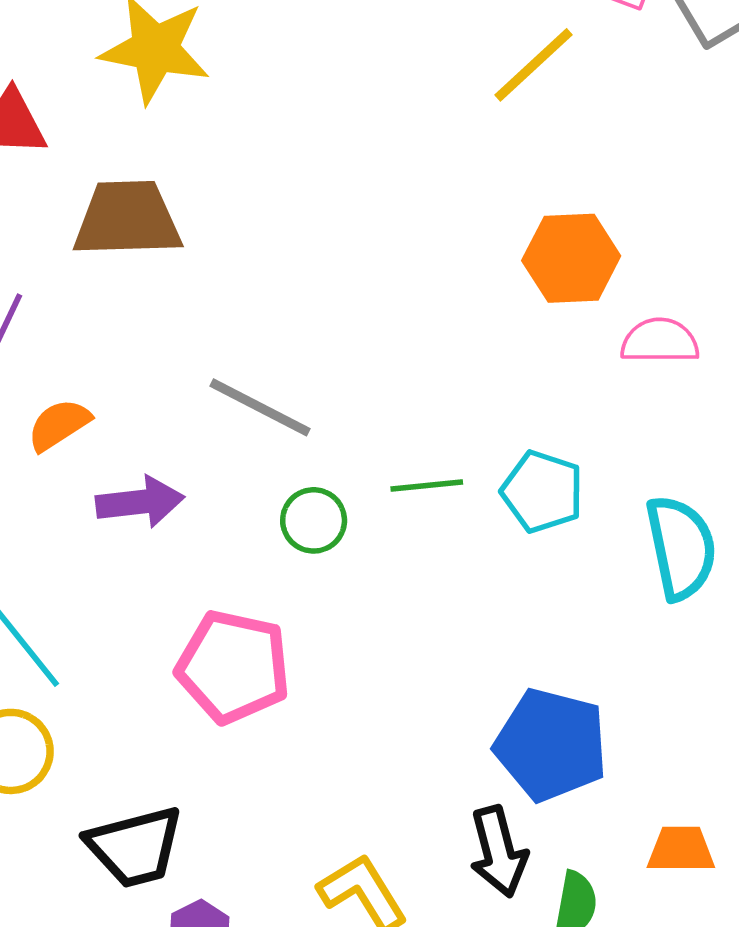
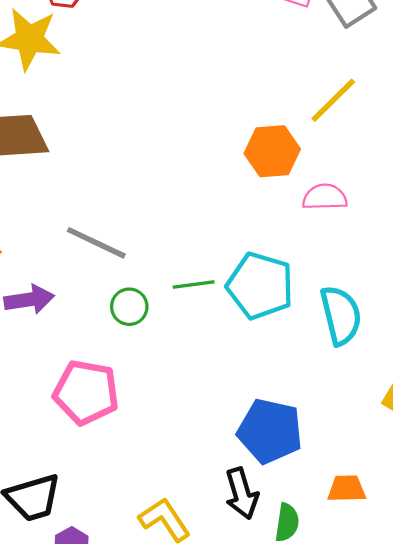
yellow line: (533, 65) -> (333, 100), moved
cyan pentagon: (542, 492) -> (260, 286), size x1.4

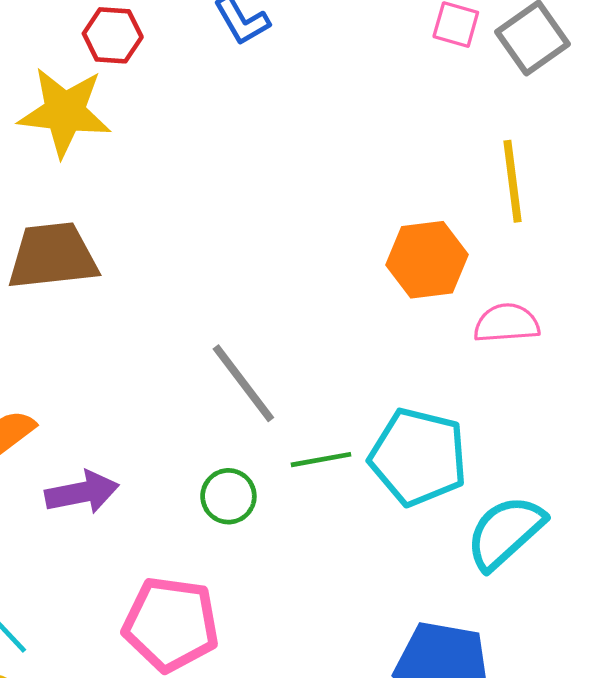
yellow line: (333, 100) -> (513, 181), turned -50
gray line: (96, 243) -> (243, 383), moved, turned 30
cyan semicircle: (341, 315) -> (505, 532), moved, turned -116

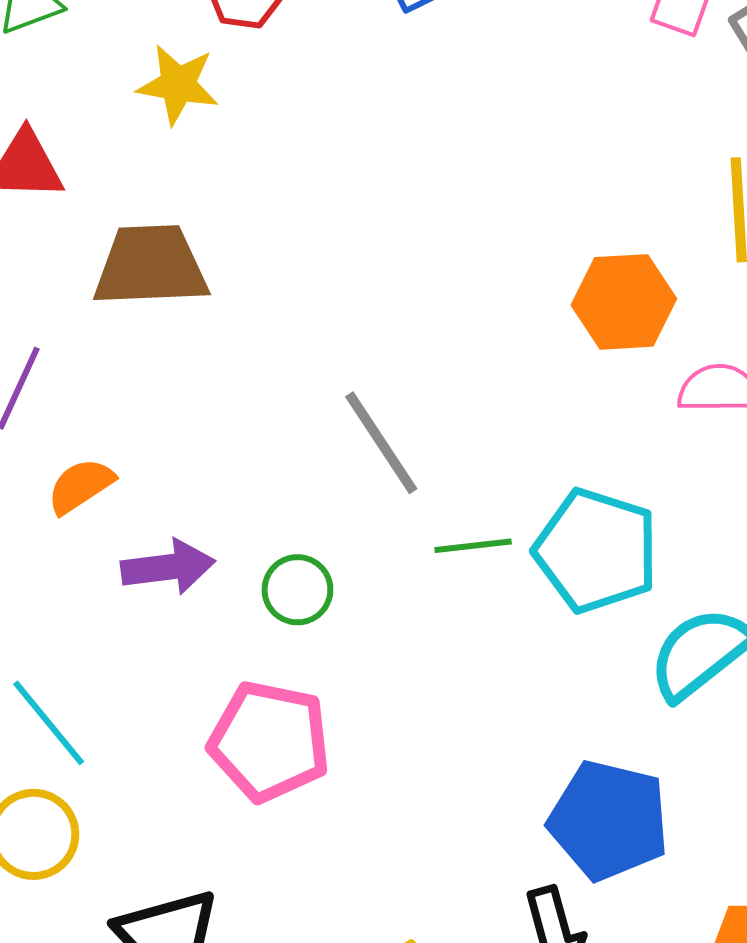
yellow star: (65, 112) -> (178, 85), size x0.7
green circle: (228, 496) -> (297, 590), moved

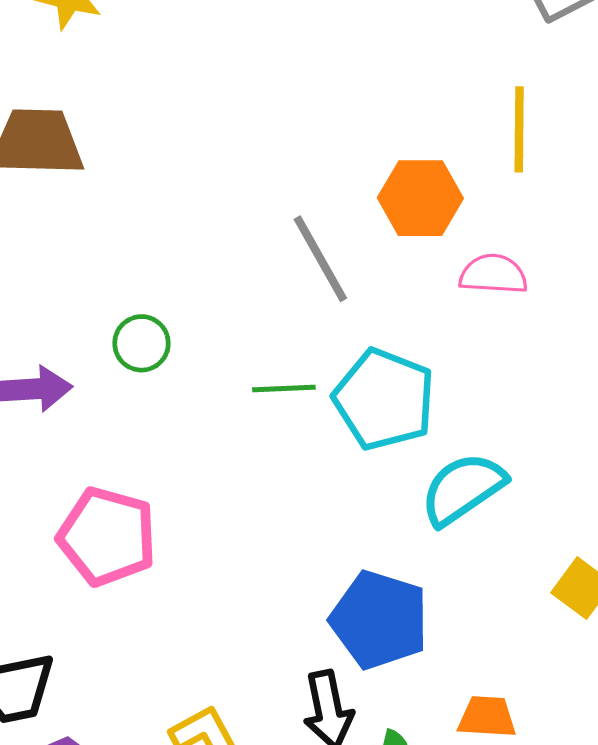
gray line: (381, 443) -> (320, 259), moved
green circle: (297, 590) -> (141, 343), moved

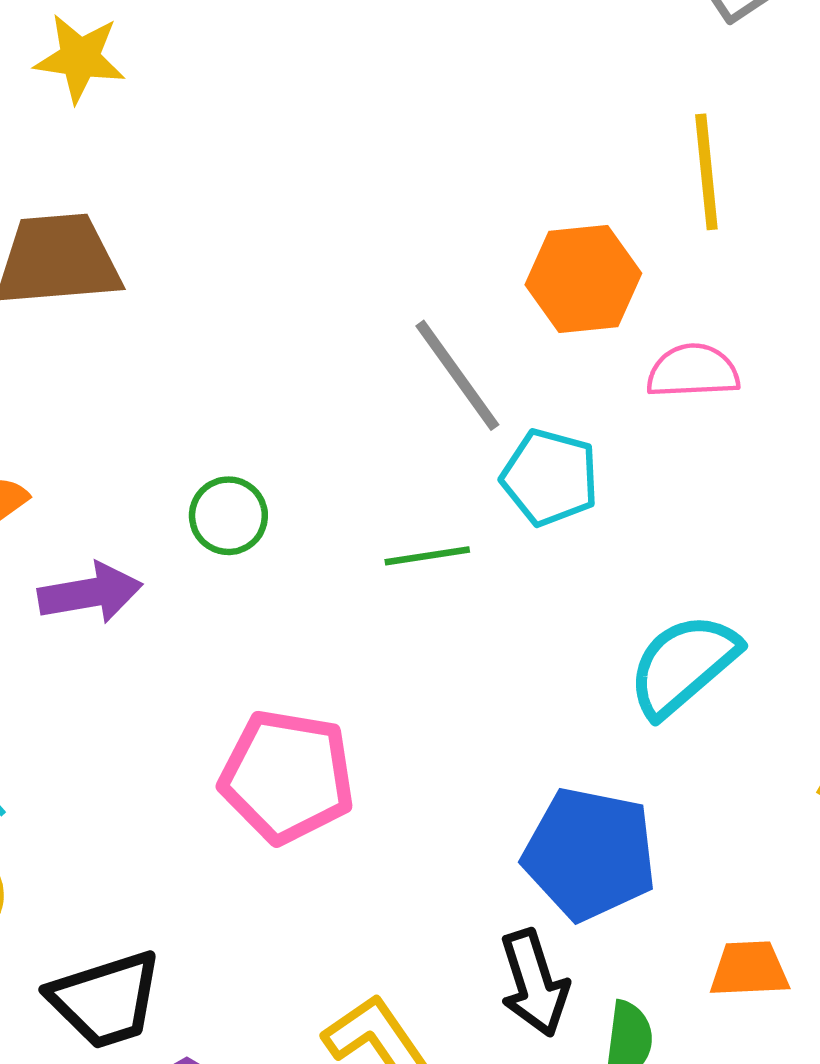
cyan pentagon: (384, 399) -> (550, 477), moved, size x0.7
pink pentagon: (107, 537) -> (287, 776), moved

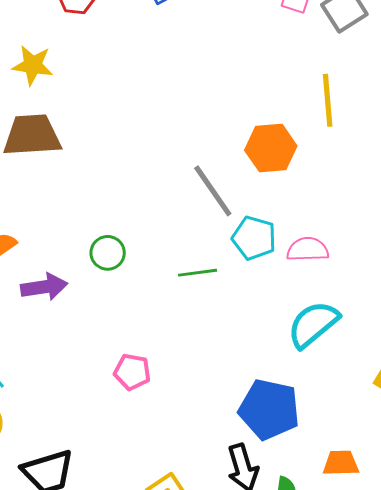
yellow star: (80, 58) -> (33, 65), moved
pink semicircle: (693, 371) -> (308, 249), moved
pink pentagon: (287, 776) -> (132, 372), size x0.6

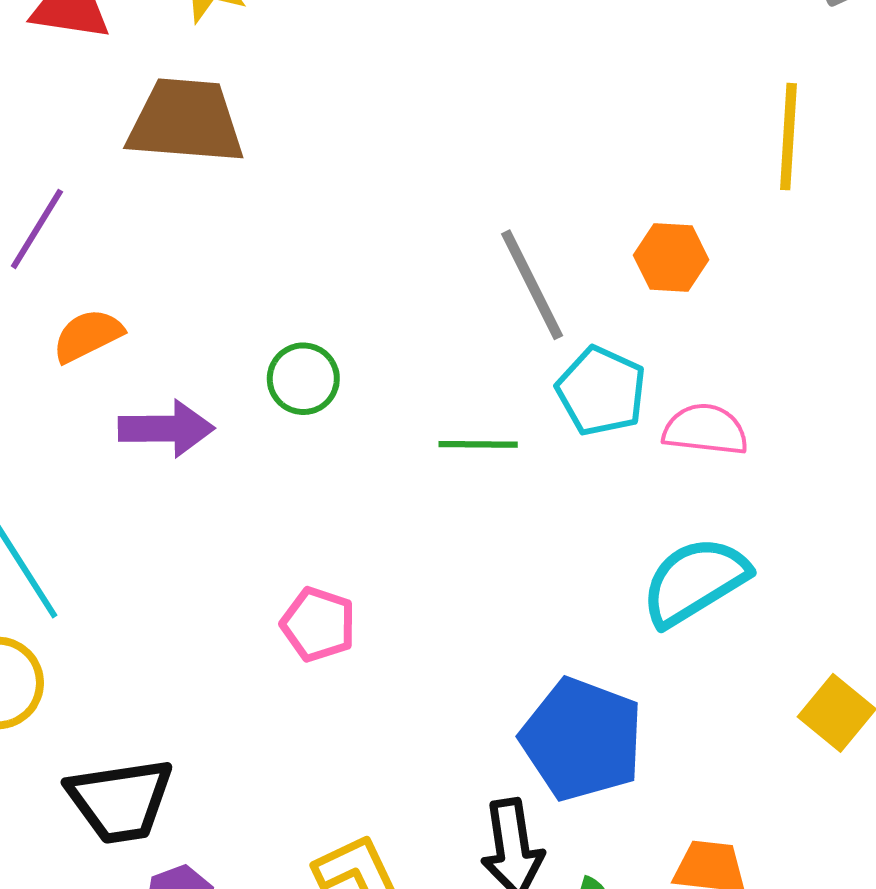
orange hexagon: (271, 148) -> (671, 257), moved, size x0.7

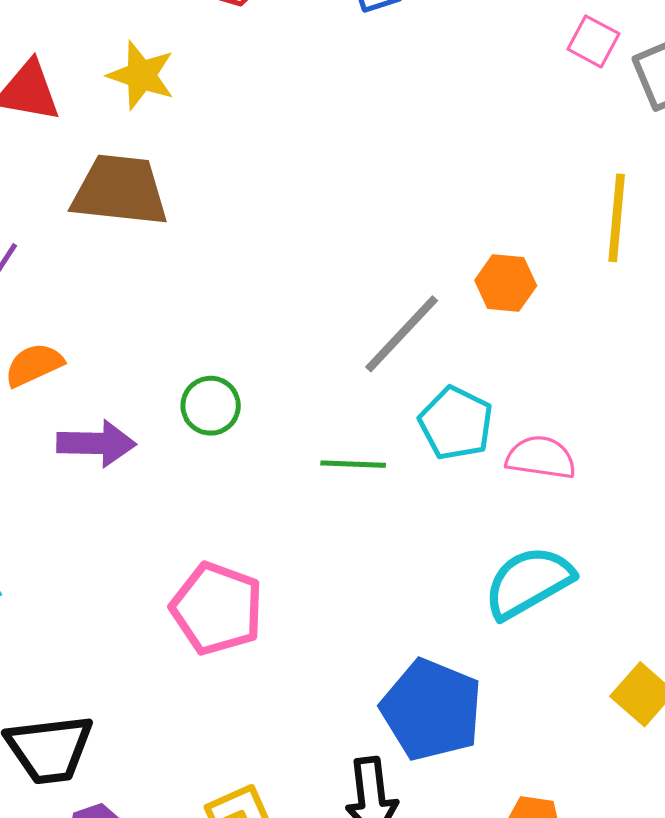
orange hexagon: (671, 257) -> (506, 283), moved
gray line: (532, 285) -> (402, 334), turned 68
pink pentagon: (318, 624) -> (217, 609), size x1.5

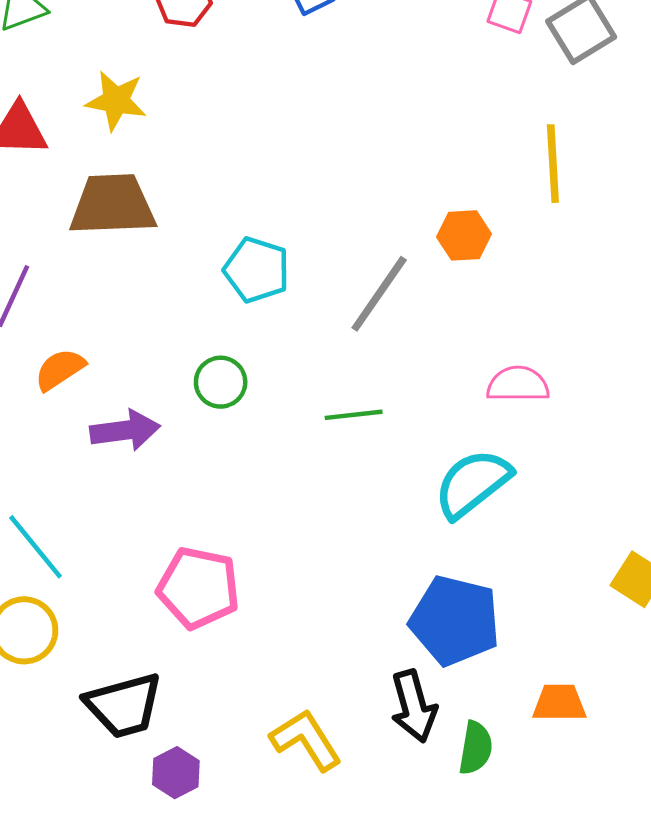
cyan pentagon: (456, 423) -> (257, 270), moved
cyan semicircle: (528, 582) -> (473, 483), moved
pink pentagon: (217, 609) -> (198, 588), moved

